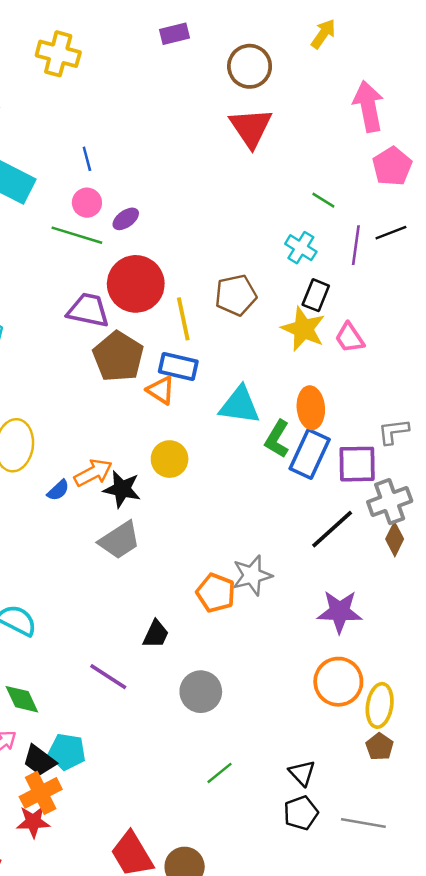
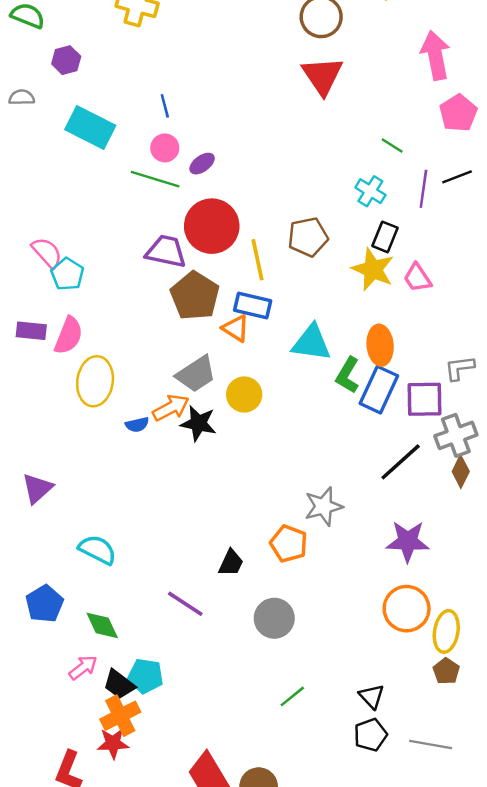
blue semicircle: (58, 490) -> (137, 425), turned 30
gray trapezoid: (119, 540) -> (196, 374), moved
orange pentagon: (216, 593) -> (289, 544), moved

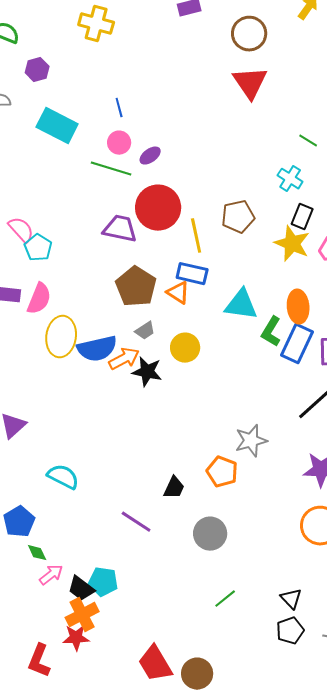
brown pentagon: (195, 296) -> (136, 287), moved
gray trapezoid: (196, 374) -> (145, 331), size x0.6
blue semicircle: (137, 425) -> (97, 349), moved, size x2.0
green diamond: (102, 625) -> (37, 553), moved, size x0.7

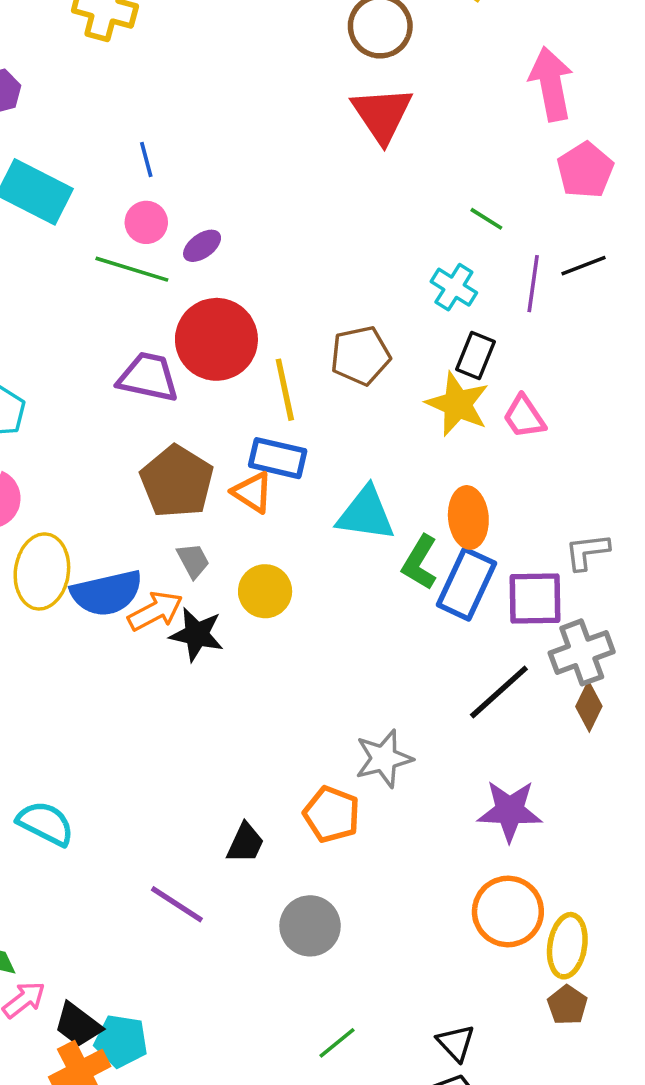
gray trapezoid: (145, 331) -> (193, 561), turned -85
cyan pentagon: (103, 582) -> (121, 1041), moved

